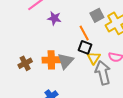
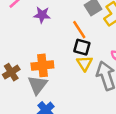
yellow triangle: (94, 58) -> (85, 63), moved
gray triangle: (66, 61) -> (38, 85), moved

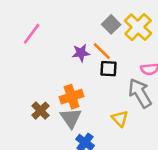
purple star: (42, 15) -> (81, 53), moved
yellow triangle: (85, 63) -> (120, 119), moved

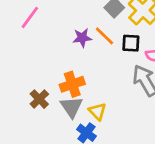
black square: (108, 69) -> (131, 43), moved
yellow triangle: (120, 119) -> (97, 111), moved

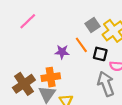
purple star: (82, 38) -> (62, 52), moved
brown cross: (39, 99) -> (24, 84), size x1.5

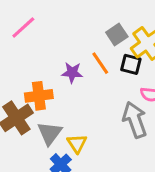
black square: (100, 54) -> (131, 64), moved
orange cross: (51, 77) -> (39, 96), moved

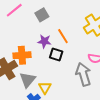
gray square: (117, 35) -> (42, 15), moved
black square: (131, 64) -> (56, 55), moved

